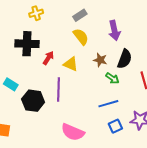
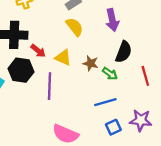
red arrow: (48, 58) -> (38, 51), turned 96
brown star: (100, 60) -> (91, 63), moved
black hexagon: (33, 101) -> (21, 70), moved

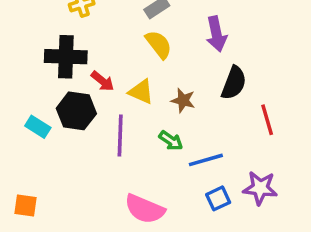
green arrow: (110, 74) -> (171, 141), moved

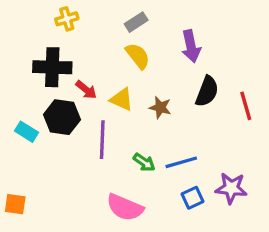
red line: (267, 120) -> (246, 106), moved
green arrow: (171, 141) -> (144, 162), moved

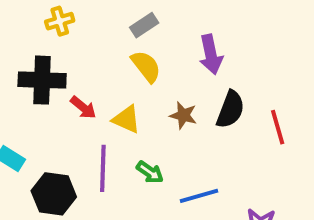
brown star: (160, 107) -> (183, 115), moved
black hexagon: (62, 117) -> (54, 194), moved
green arrow: (144, 162) -> (150, 172), moved

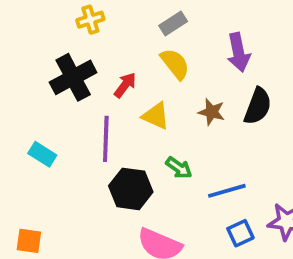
black cross: (42, 80) -> (73, 77), turned -30
red arrow: (83, 108) -> (125, 85), moved, turned -92
purple line: (103, 168) -> (106, 139), moved
black hexagon: (54, 194) -> (131, 189), moved

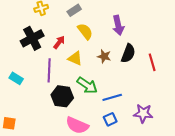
gray rectangle: (173, 24) -> (74, 10), moved
green arrow: (179, 168) -> (87, 85), size x1.5
blue square: (240, 233) -> (110, 119), moved

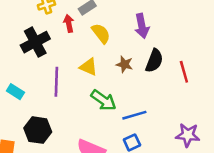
red arrow: (59, 42) -> (69, 23), moved, turned -48
black hexagon: (62, 96) -> (38, 130), moved
purple star: (143, 113) -> (188, 135), moved

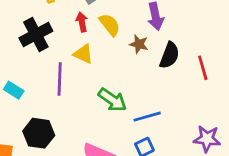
red arrow: (69, 23) -> (82, 22), moved
brown star: (124, 64) -> (139, 44), moved
yellow triangle: (89, 67) -> (83, 54), moved

